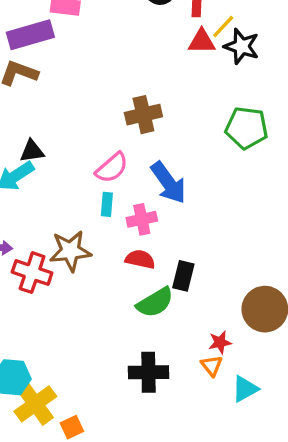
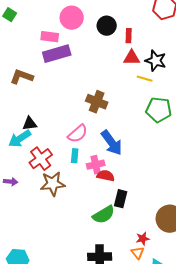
yellow line: (223, 26) -> (145, 79), moved, turned 63
purple rectangle: (30, 35) -> (57, 54), moved
brown cross: (143, 115) -> (97, 102), turned 35
red semicircle: (140, 259) -> (106, 176), moved
red cross: (32, 273) -> (41, 159), moved, turned 35

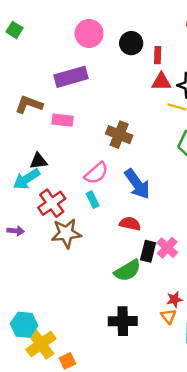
pink rectangle: (50, 37) -> (63, 120), moved
cyan rectangle: (75, 156) -> (93, 200), turned -32
pink cross: (96, 165) -> (167, 248), moved, turned -36

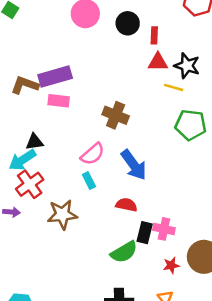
purple rectangle: (71, 77) -> (55, 77), moved
red cross: (52, 203) -> (30, 184), moved
pink cross: (167, 248) -> (164, 229), turned -30
red star: (174, 299) -> (171, 265), moved

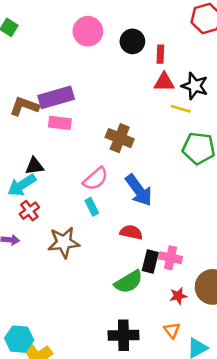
red cross: (30, 184) -> (29, 211), size x0.7

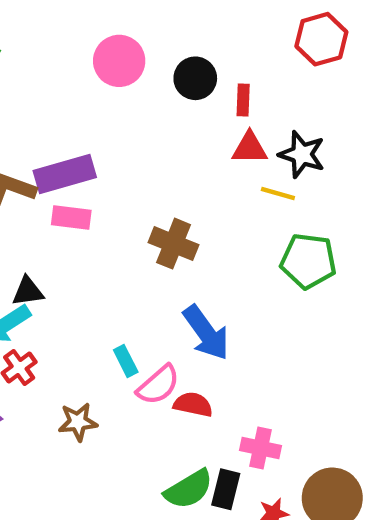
pink semicircle: (96, 179) -> (158, 385), moved
brown star: (64, 242) -> (78, 422), size x0.7
black rectangle: (150, 261) -> (226, 489), moved

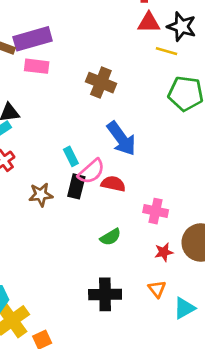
green semicircle: (189, 489) -> (110, 237), size x0.7
black rectangle: (226, 489) -> (76, 186), moved

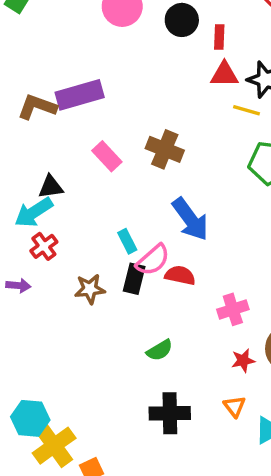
pink rectangle: (37, 66) -> (107, 156), moved, turned 40
pink cross: (156, 211) -> (233, 309), turned -30
green semicircle: (110, 237) -> (160, 350), moved

